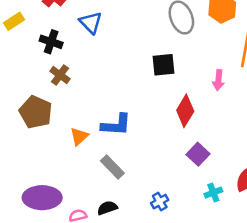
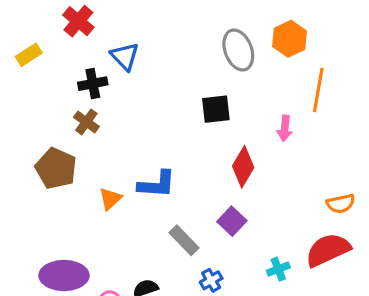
black cross: (51, 42) -> (93, 84), moved, turned -30
purple square: (198, 154) -> (232, 221), moved
gray rectangle: (112, 167) -> (184, 240), moved

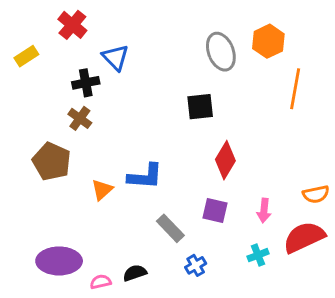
pink arrow: (285, 128) -> (264, 211), moved
purple square: (232, 221) -> (215, 211), turned -30

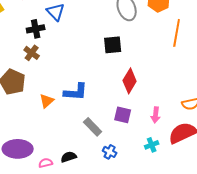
blue cross: (196, 265) -> (110, 152), turned -32

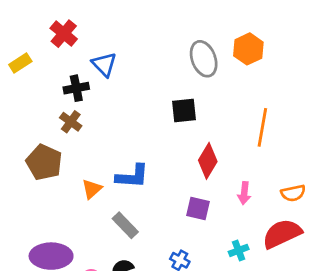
orange line: (177, 33) -> (262, 127), moved
pink arrow: (156, 115) -> (244, 193), moved
gray rectangle: (93, 127) -> (125, 225), moved

